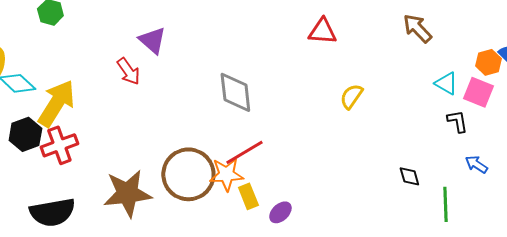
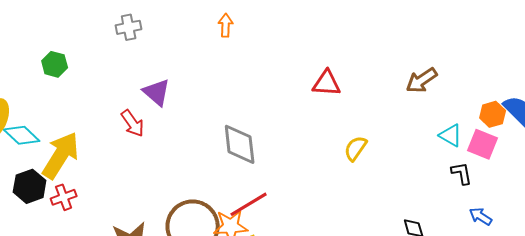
brown arrow: (417, 28) -> (422, 80), turned -80
red cross: (59, 145) -> (64, 197), size x0.7

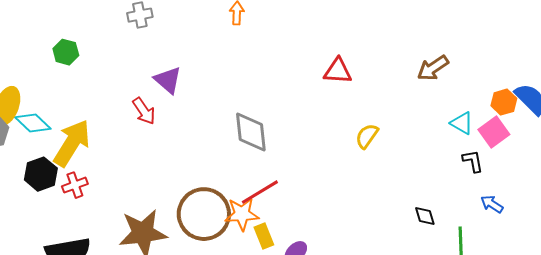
pink square: (483, 144) -> (494, 132), turned 32

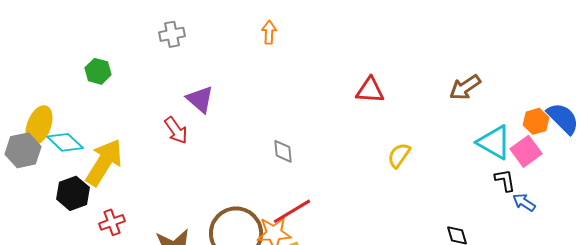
cyan triangle: (462, 123) -> (494, 142), size x1.5
gray diamond: (251, 132) -> (283, 151), size x0.6
red cross: (75, 185) -> (112, 222), moved
blue arrow: (492, 204) -> (524, 202), moved

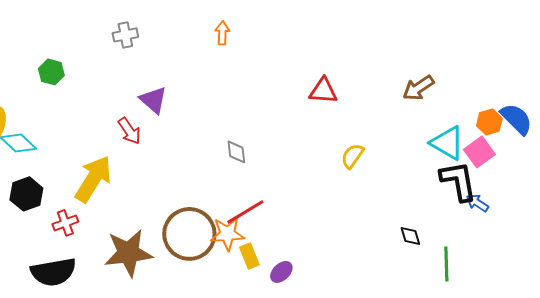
yellow arrow: (104, 162) -> (93, 179), moved
black L-shape: (505, 180) -> (458, 181), size x1.8

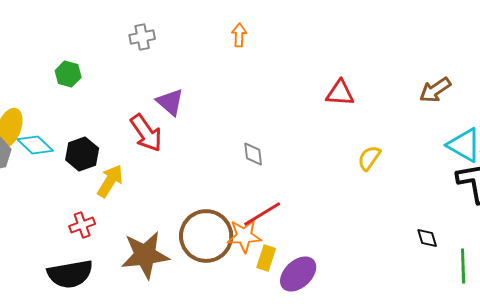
red arrow: (129, 131) -> (146, 133), size x1.4
yellow arrow: (93, 179) -> (110, 181), size x0.7
black hexagon: (26, 194) -> (82, 154), moved
yellow rectangle: (249, 256) -> (266, 258), turned 40
purple ellipse: (281, 272) -> (298, 274), size x1.6

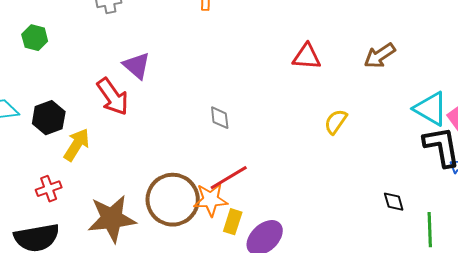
brown arrow: (435, 90) -> (380, 56), moved

